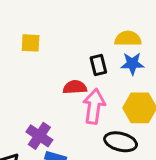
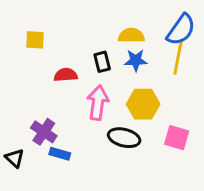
red semicircle: (75, 87) -> (66, 75), moved

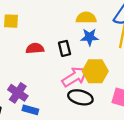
black rectangle: (102, 62) -> (65, 48), moved
pink arrow: (98, 103) -> (75, 77), moved, turned 50

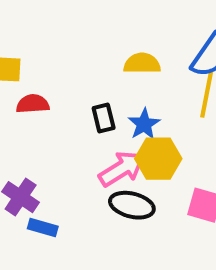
blue star: (90, 37) -> (144, 124), moved, turned -30
red semicircle: (35, 48) -> (33, 104), moved

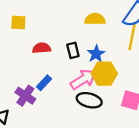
red semicircle: (33, 104) -> (42, 48), moved
blue rectangle: (43, 227) -> (44, 83), moved, turned -63

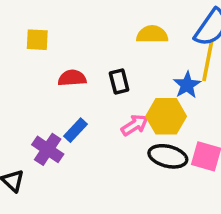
blue star: (96, 54) -> (187, 85), moved
pink arrow: (83, 79) -> (135, 125), size x0.7
black ellipse: (89, 100) -> (168, 156), moved

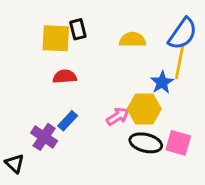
yellow square: (37, 40) -> (56, 38), moved, size x1.5
black rectangle: (119, 81) -> (78, 29), moved

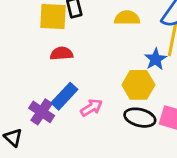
pink arrow: (118, 116) -> (91, 108), moved
blue rectangle: (68, 121) -> (64, 96), size x1.4

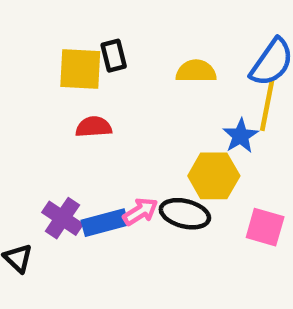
blue rectangle: (64, 96) -> (105, 223), moved, turned 32
black ellipse: (140, 118) -> (185, 214), moved

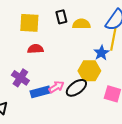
black rectangle: (114, 56) -> (61, 17), moved
black ellipse: (185, 214) -> (76, 88), turned -50
purple cross: (62, 218) -> (20, 78), moved

